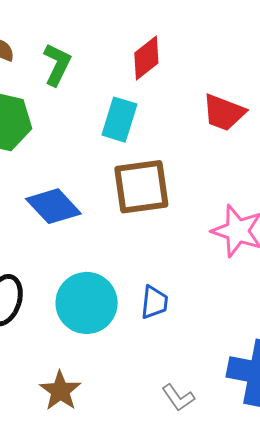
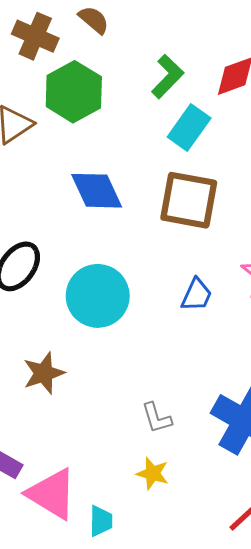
green L-shape: (57, 64) -> (168, 76), moved
blue trapezoid: (154, 302) -> (197, 295), moved

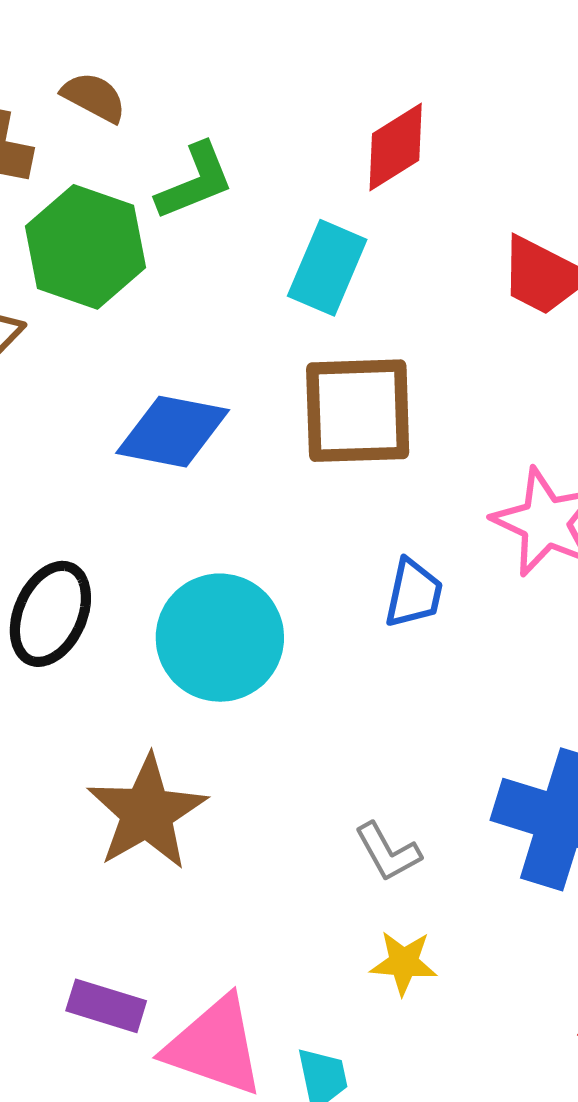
green L-shape: (168, 76) -> (195, 181), moved, turned 36
blue diamond: (97, 191) -> (173, 432), turned -42
brown star: (44, 373) -> (147, 812), size x1.4

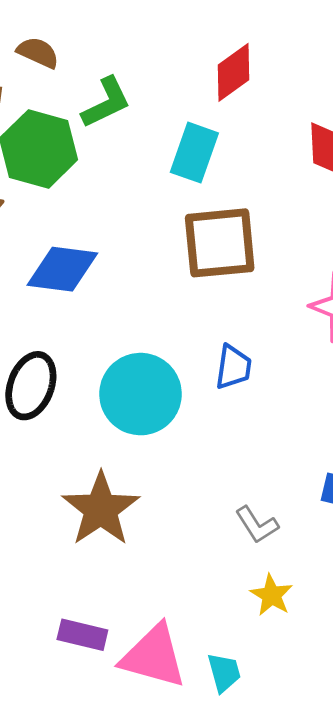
blue diamond: (173, 432) -> (62, 269), moved
blue trapezoid: (414, 593) -> (233, 367), moved
yellow star: (404, 963) -> (271, 595), turned 30

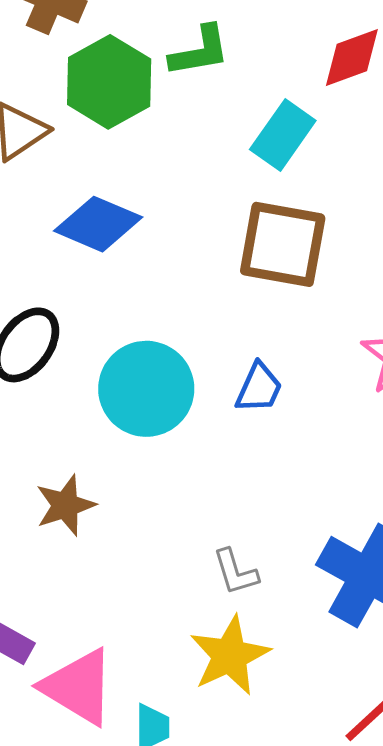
brown star: (101, 509) -> (65, 505), size x0.7
yellow star: (271, 595) -> (230, 656), size x1.6

